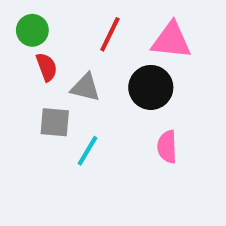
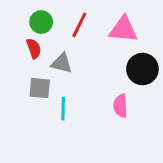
green circle: (32, 30) -> (41, 22), moved
black circle: (151, 87) -> (142, 69), moved
cyan line: (87, 151) -> (63, 109), turned -30

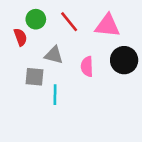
red line: (79, 25) -> (69, 22), turned -65
red semicircle: (34, 48) -> (20, 37), moved
pink semicircle: (120, 106) -> (87, 67), moved

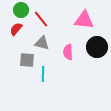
green circle: (36, 19) -> (21, 10), moved
red line: (69, 22) -> (41, 19), moved
red semicircle: (20, 37) -> (16, 29), turned -120

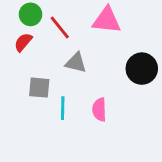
pink triangle: (84, 20) -> (107, 20), moved
gray triangle: (42, 43) -> (76, 63), moved
pink semicircle: (68, 52) -> (99, 110), moved

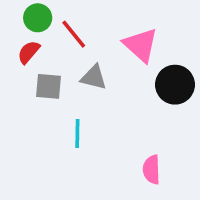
pink triangle: (107, 20) -> (141, 45), moved, turned 36
gray square: (39, 88) -> (49, 86), moved
pink semicircle: (99, 110) -> (151, 170), moved

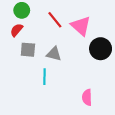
red line: (74, 34) -> (55, 20), moved
gray triangle: (94, 77) -> (54, 54), moved

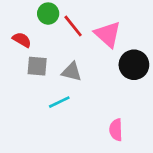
green circle: (22, 10) -> (48, 14), moved
red semicircle: (17, 30) -> (22, 40), turned 80
cyan line: (45, 77) -> (59, 102), turned 63

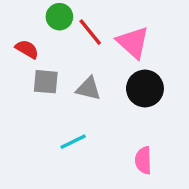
black circle: (134, 65) -> (145, 89), moved
cyan line: (59, 102) -> (73, 142), moved

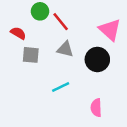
pink triangle: (133, 42) -> (110, 30), moved
gray triangle: (89, 89) -> (65, 49), moved
cyan line: (73, 142) -> (61, 87), moved

